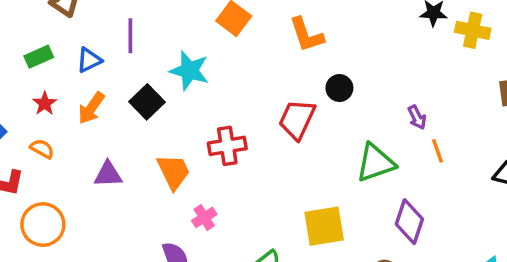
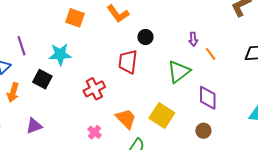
purple arrow: (417, 117) -> (193, 39), turned 40
orange trapezoid: (174, 172) -> (126, 119), moved
yellow square: (324, 226) -> (162, 115), turned -30

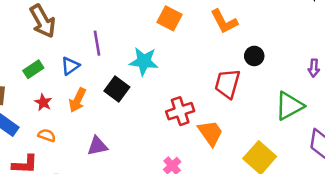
orange trapezoid: (126, 119) -> (210, 133), moved

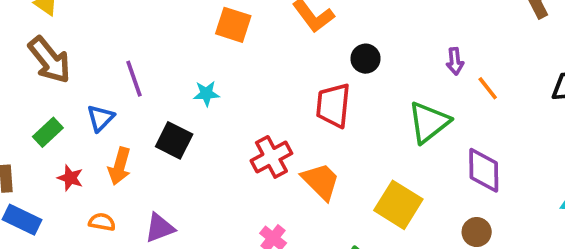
cyan star: (144, 61) -> (206, 94), size x0.6
orange semicircle: (47, 135) -> (102, 222), moved

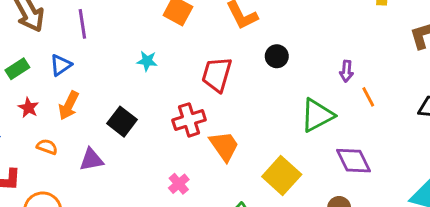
purple line: (134, 79) -> (82, 24), moved
red trapezoid: (333, 105) -> (217, 74), moved
black square: (174, 140) -> (122, 122), moved
purple diamond: (484, 170) -> (354, 161), turned -36

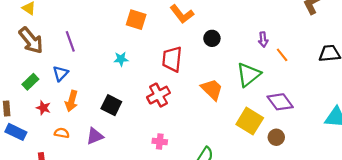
orange trapezoid: (224, 146) -> (212, 89), moved
yellow square: (282, 176) -> (250, 121), moved
pink cross: (179, 184) -> (160, 142), turned -32

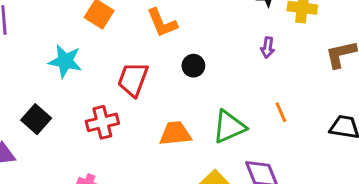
purple arrow: (263, 40) -> (268, 47), moved
cyan star: (121, 59) -> (65, 61), size x1.6
orange trapezoid: (212, 89) -> (175, 134), turned -65

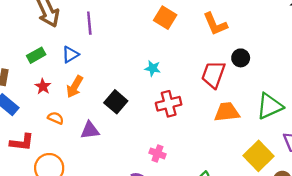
cyan star: (65, 61) -> (153, 68), moved, size x0.6
red trapezoid: (133, 79) -> (213, 74), moved

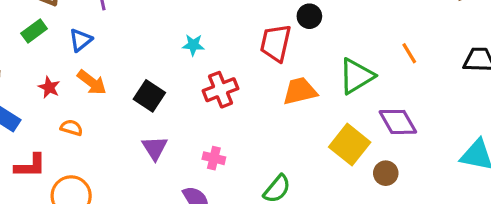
green rectangle: (36, 55) -> (34, 31), moved
orange arrow: (75, 87) -> (92, 82), turned -75
purple triangle: (90, 130) -> (155, 148), moved, turned -48

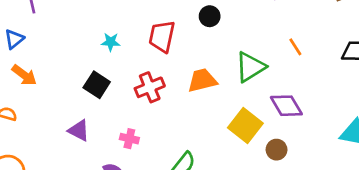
red trapezoid: (276, 43) -> (162, 36), moved
red cross: (221, 90) -> (150, 87), moved
black square: (149, 96) -> (97, 85), moved
purple triangle: (155, 148) -> (79, 130), turned -30

